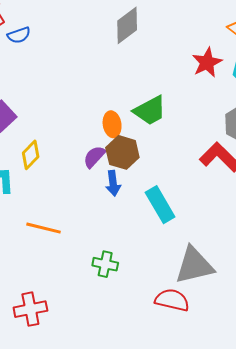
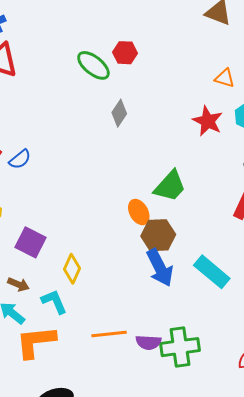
gray diamond: (127, 25) -> (119, 113), size x0.7
purple semicircle: (94, 157) -> (148, 342), moved, turned -110
blue arrow: (113, 183) -> (160, 268), size x1.5
green cross: (105, 264) -> (180, 347), size x1.5

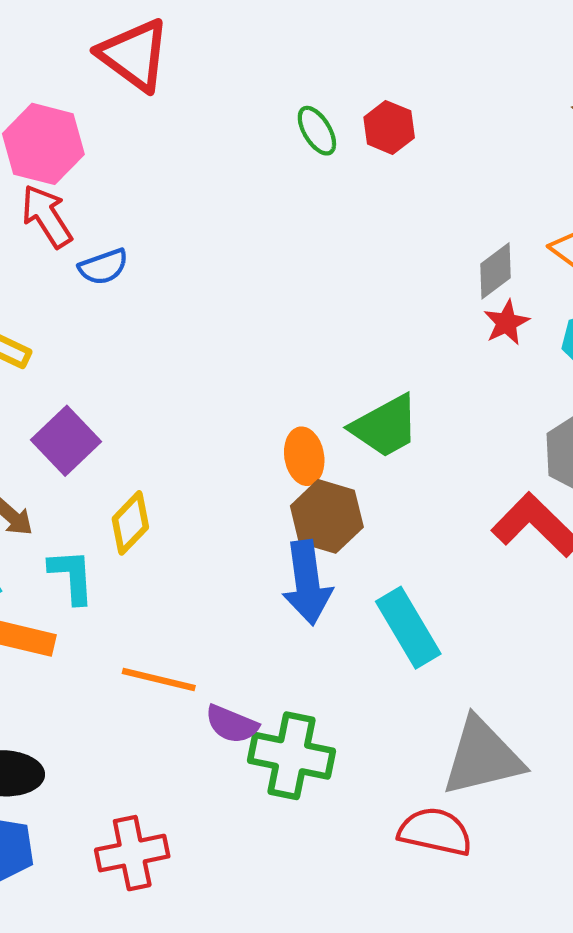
green ellipse: (93, 65) -> (317, 131), size x0.7
gray diamond: (119, 113) -> (496, 271), moved
red star: (208, 121) -> (506, 323), size x0.7

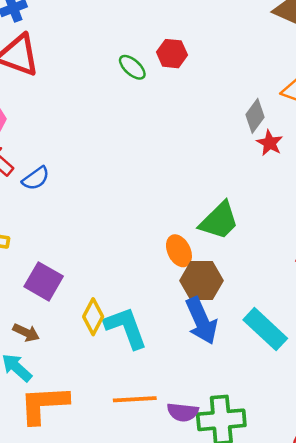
cyan L-shape: (72, 576) -> (126, 328), moved, size x1.4

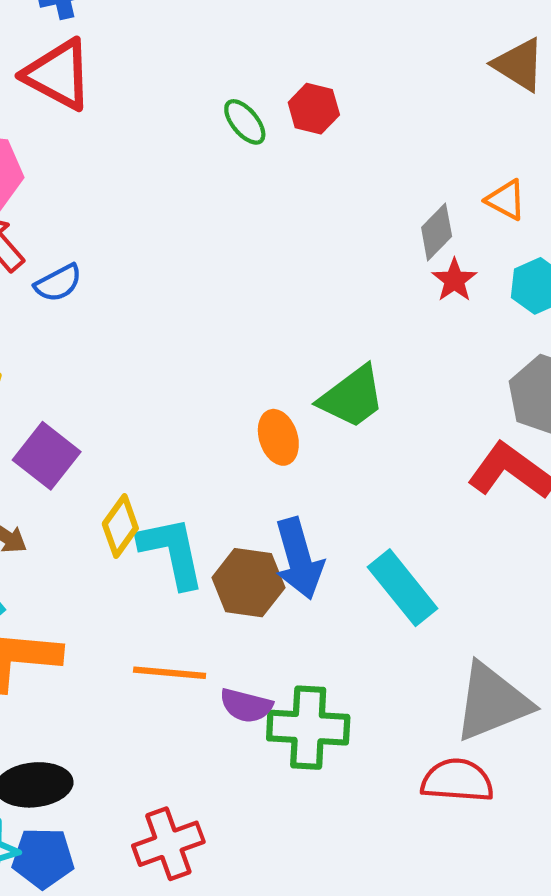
brown hexagon: (201, 281) -> (248, 583), moved

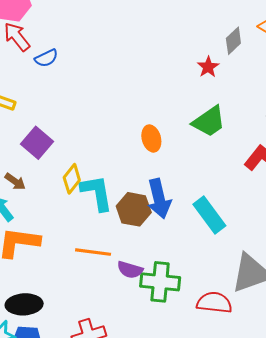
red star: (454, 280) -> (208, 67), moved
green trapezoid: (352, 397) -> (209, 121), moved
red semicircle: (457, 781) -> (214, 303), moved

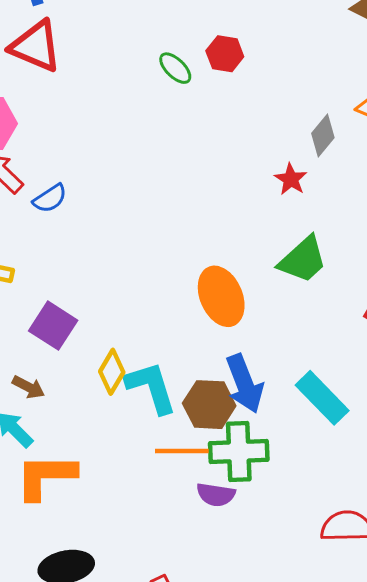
orange ellipse: (151, 138) -> (221, 296), size x1.5
orange line: (93, 252) -> (182, 451), moved
green cross: (160, 282) -> (239, 451), moved

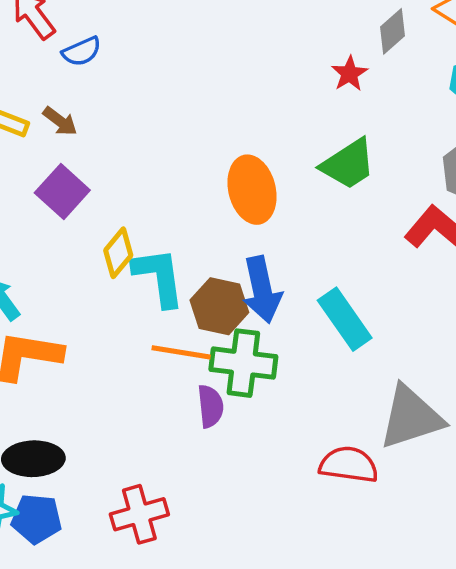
brown arrow: (28, 387) -> (60, 121), moved
purple semicircle: (216, 495) -> (210, 406), turned -114

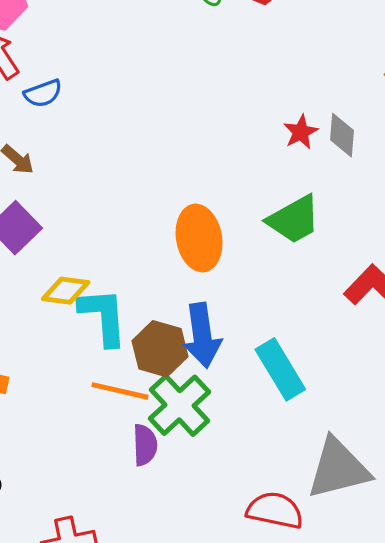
gray diamond: (393, 31) -> (342, 135), moved, turned -48
yellow diamond: (118, 253) -> (66, 291), turned 54
green cross: (243, 363) -> (180, 405), turned 36

